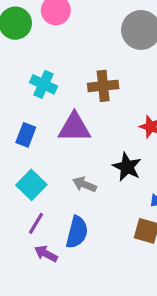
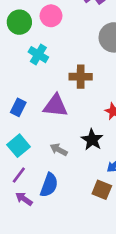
cyan cross: (43, 84) -> (38, 55), moved

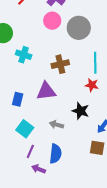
pink circle: (51, 16) -> (52, 21), moved

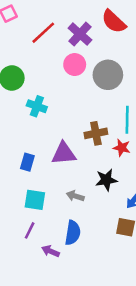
brown cross: (60, 64) -> (96, 133), moved
black star: (81, 111) -> (106, 180), turned -30
cyan square: (25, 129) -> (35, 200), turned -30
purple line: (30, 151) -> (30, 230), moved

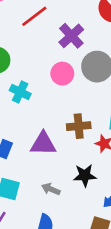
purple cross: (80, 34) -> (71, 36), moved
pink circle: (75, 65) -> (62, 74), moved

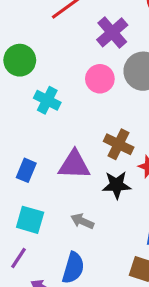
brown cross: (79, 126) -> (119, 144), turned 30
black star: (85, 175) -> (117, 185), moved

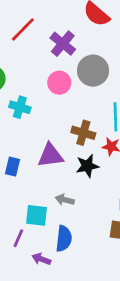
cyan square: (30, 220) -> (37, 215), moved

